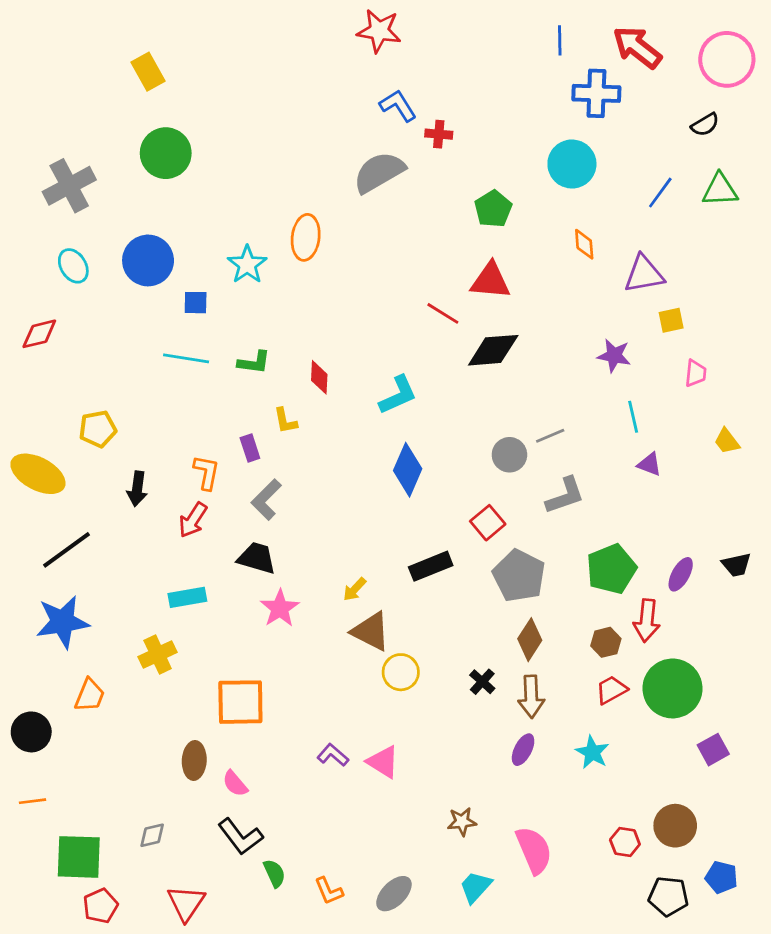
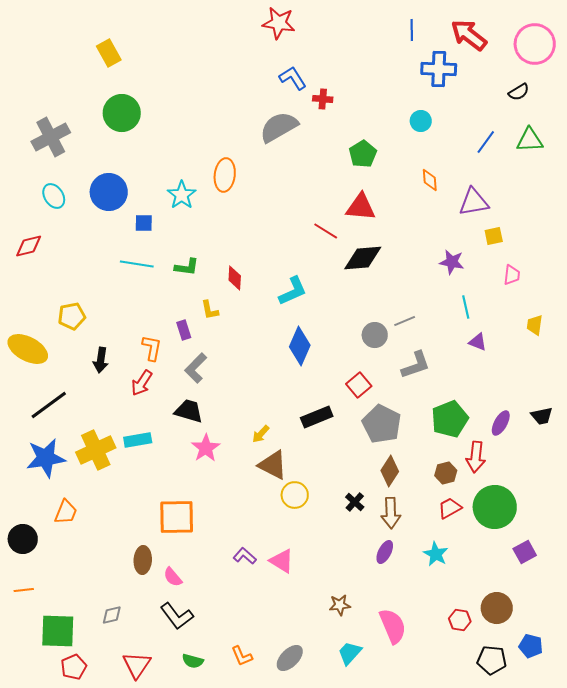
cyan circle: (572, 164) -> (421, 121), size x0.6
yellow trapezoid: (727, 441) -> (535, 325), turned 45
yellow cross: (158, 655) -> (96, 450), moved, size x1.4
green semicircle: (274, 873) -> (193, 661), moved, turned 130

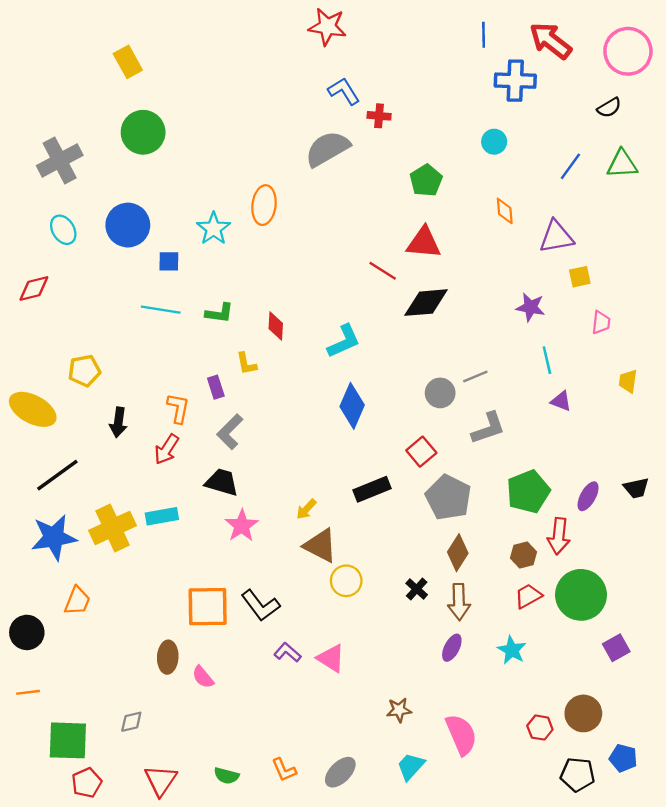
black L-shape: (177, 616) -> (260, 605), moved

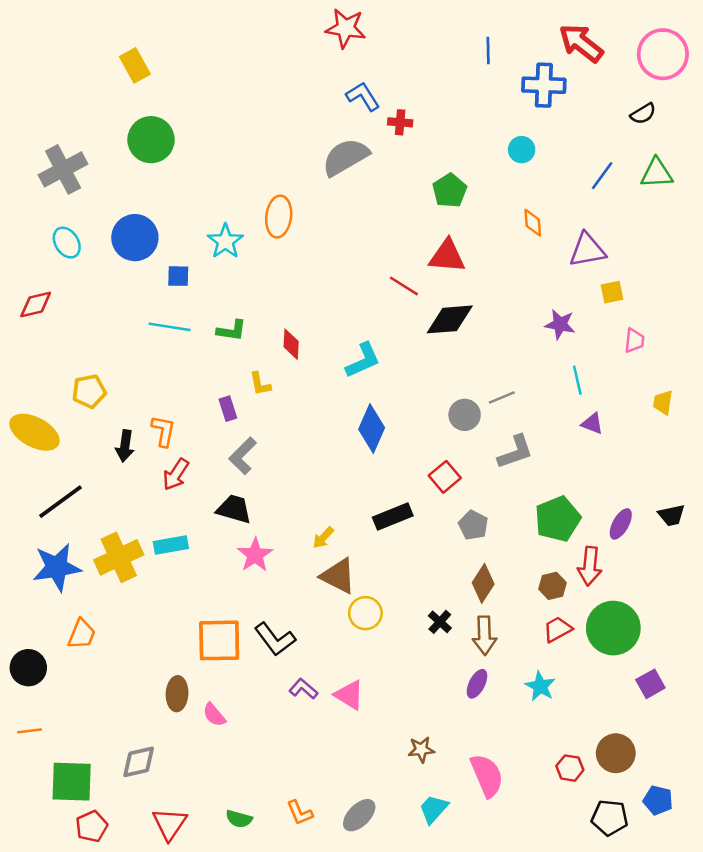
blue line: (484, 35) -> (488, 50), moved
orange L-shape: (178, 408) -> (163, 431), moved
gray pentagon: (448, 497) -> (473, 525), size x0.6
gray diamond: (131, 722) -> (139, 762), size x1.4

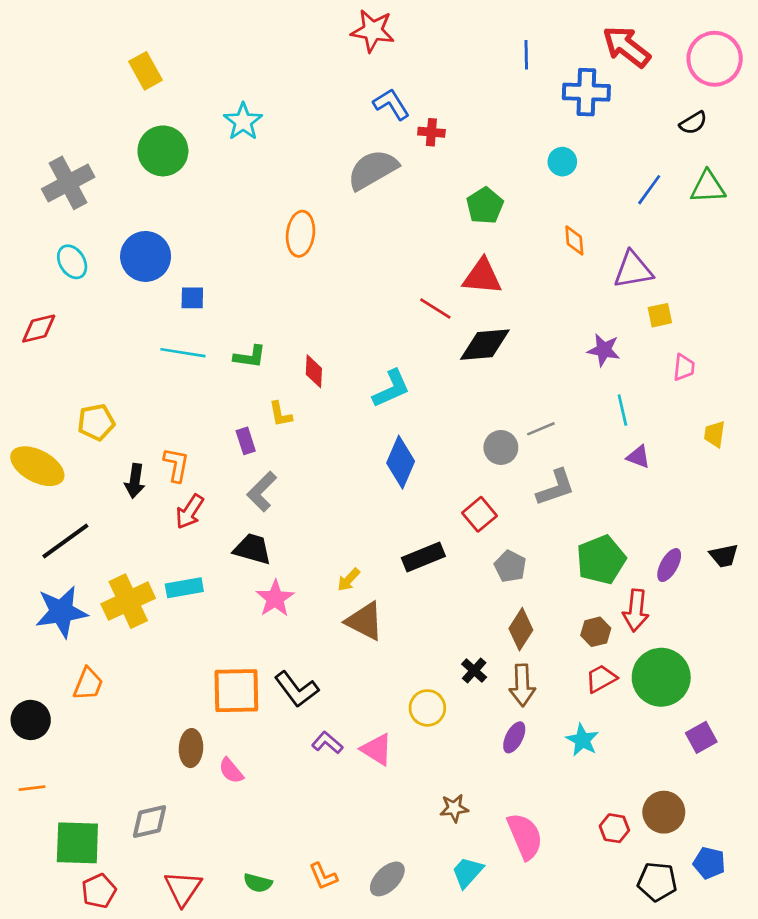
cyan star: (225, 241) -> (243, 122), moved
yellow circle: (365, 613) -> (427, 708), moved

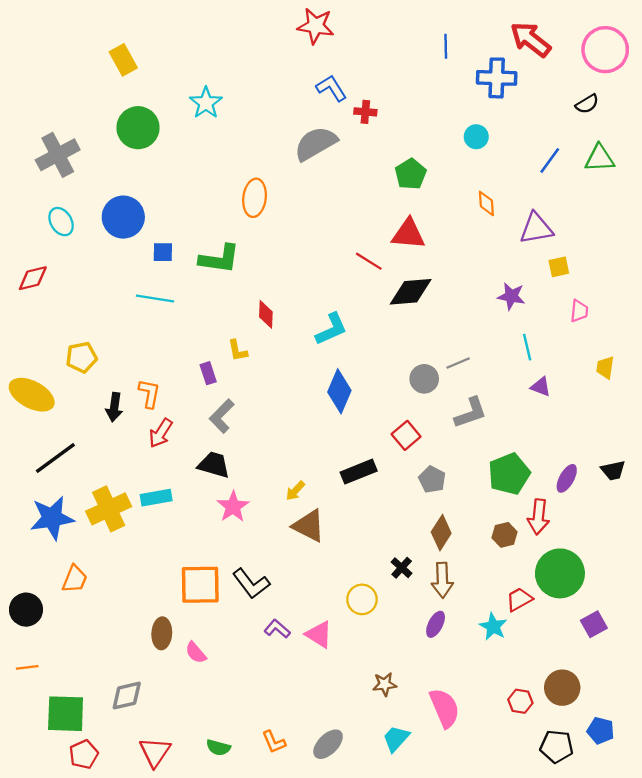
green L-shape: (250, 357) -> (219, 259), moved, size x1.5
red trapezoid: (601, 679) -> (519, 599), moved

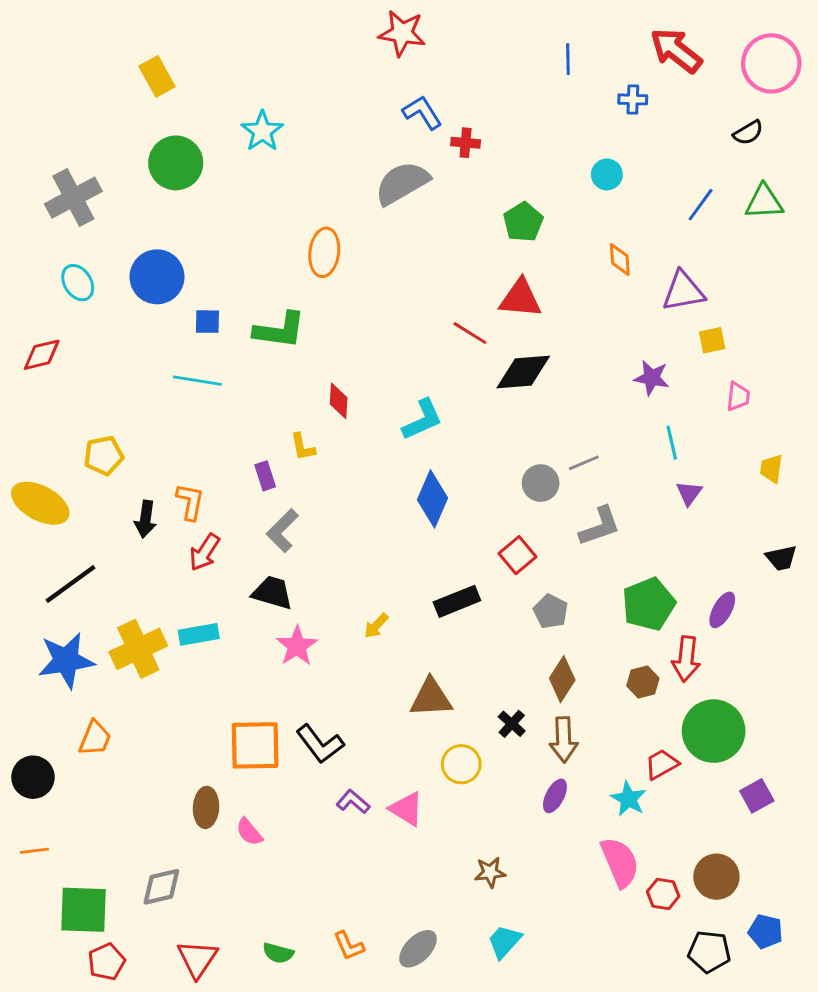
blue cross: (497, 78) -> (633, 99), size x0.6
purple triangle: (541, 387) -> (689, 493), turned 45
black trapezoid: (613, 470) -> (781, 558), moved
brown triangle: (309, 526) -> (431, 698), moved, turned -30
pink semicircle: (445, 708) -> (620, 862), moved

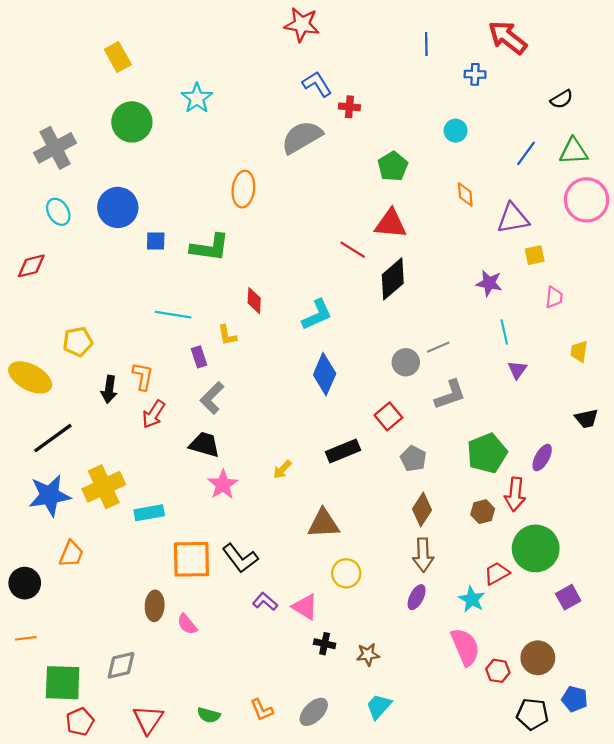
pink circle: (771, 63) -> (587, 200), moved
black diamond: (523, 372) -> (393, 279), turned -36
cyan line: (197, 381) -> (173, 315), moved
cyan rectangle: (199, 634) -> (149, 513), moved
black cross: (512, 724) -> (325, 644), moved, turned -30

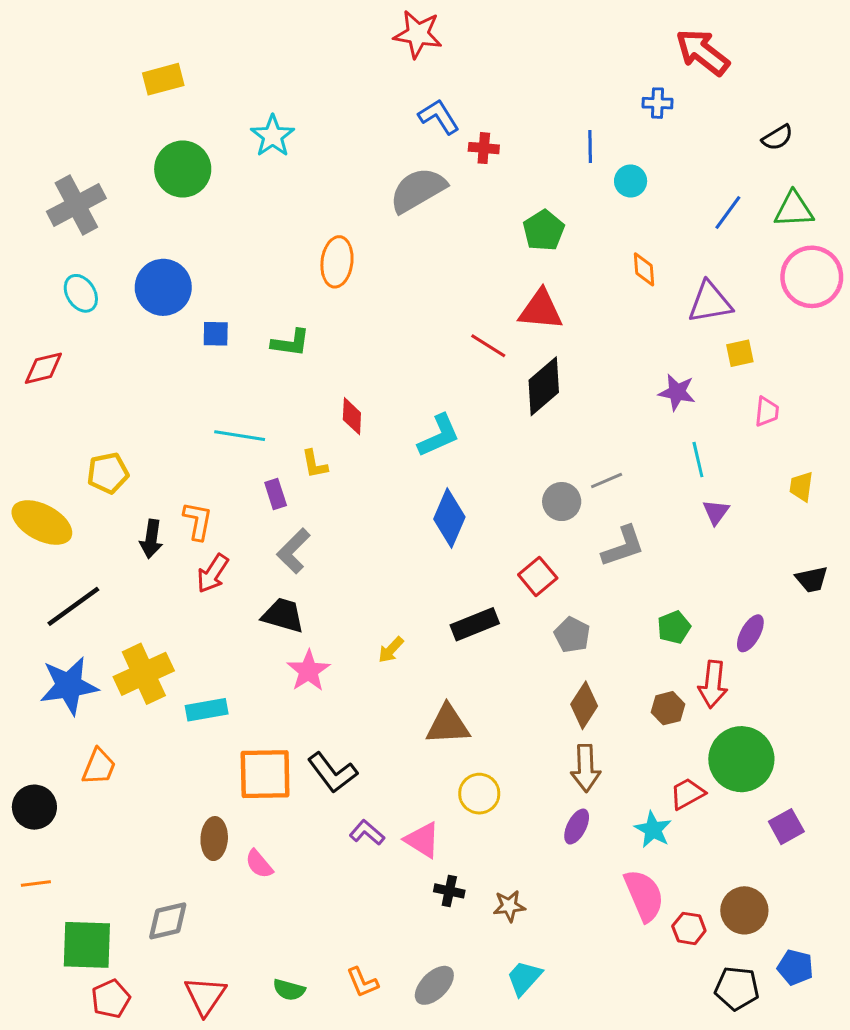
blue line: (426, 44) -> (590, 147), moved
yellow rectangle: (118, 57) -> (163, 79), turned -76
green L-shape: (210, 248) -> (291, 343), size x0.7
green pentagon: (487, 453) -> (674, 627), size x0.6

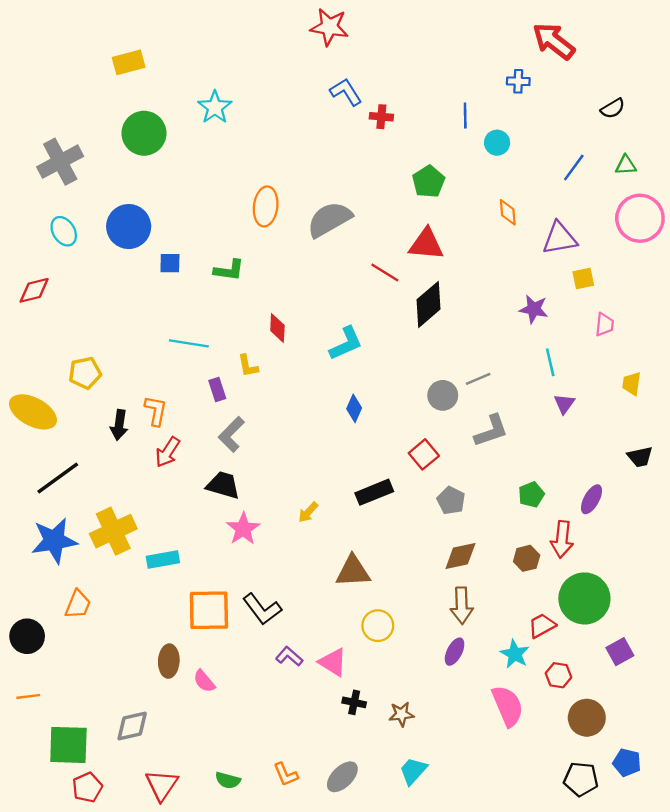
gray semicircle: (418, 190) -> (329, 219), moved
green triangle: (794, 209) -> (626, 165), size x0.7
blue diamond: (449, 518) -> (354, 408), size x0.6
brown diamond: (584, 705) -> (460, 556), turned 45
red hexagon: (689, 928) -> (558, 675), moved

